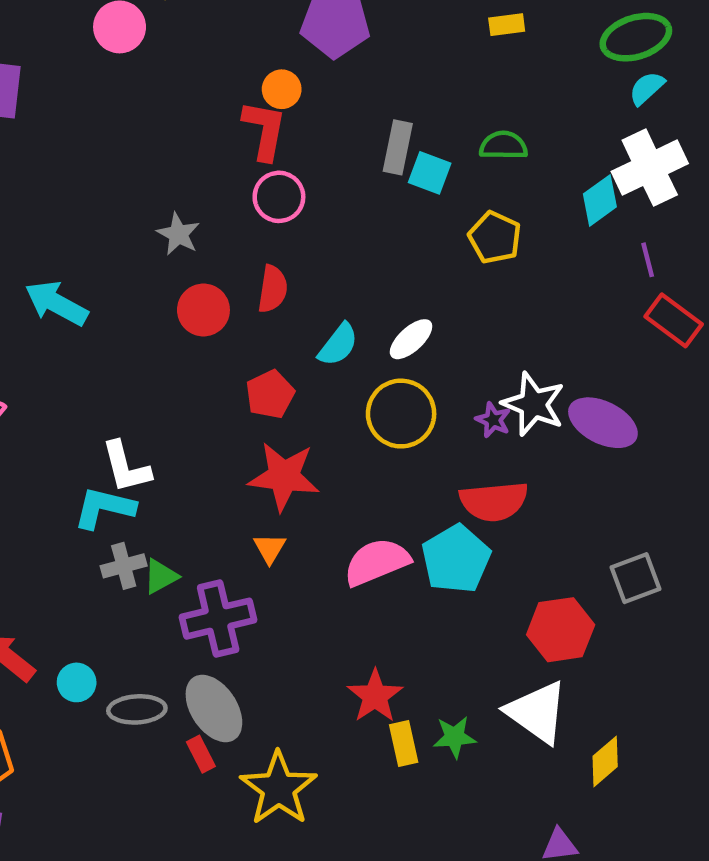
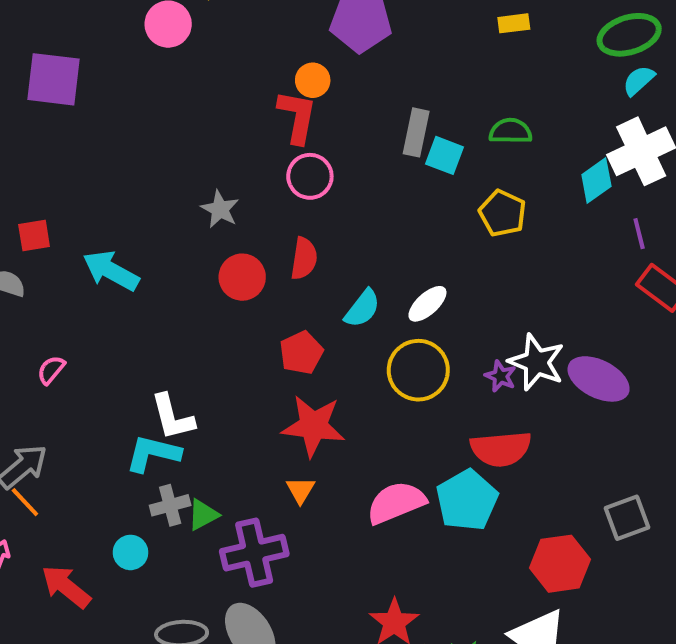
cyan circle: (77, 682) -> (131, 552), moved

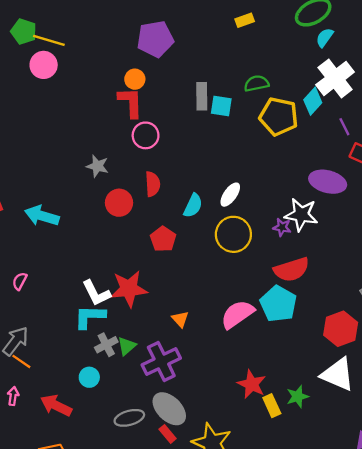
yellow pentagon: (503, 213) -> (279, 116), moved, size x1.4
purple ellipse: (599, 379) -> (328, 182), moved
red star: (313, 426) -> (129, 289), moved

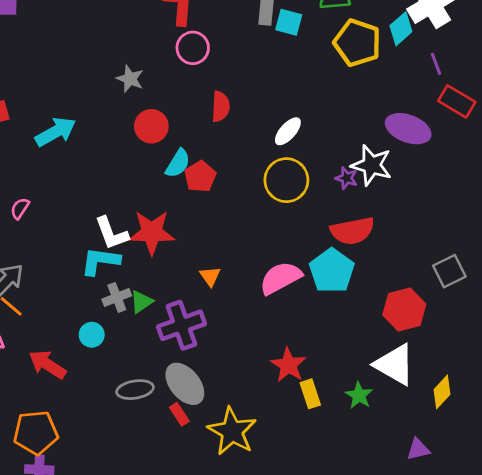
red semicircle: (153, 184) -> (220, 106), moved
cyan semicircle: (193, 206) -> (178, 163), moved
cyan arrow: (42, 216) -> (56, 132), turned 128
green star: (298, 397) -> (359, 395), moved, turned -30

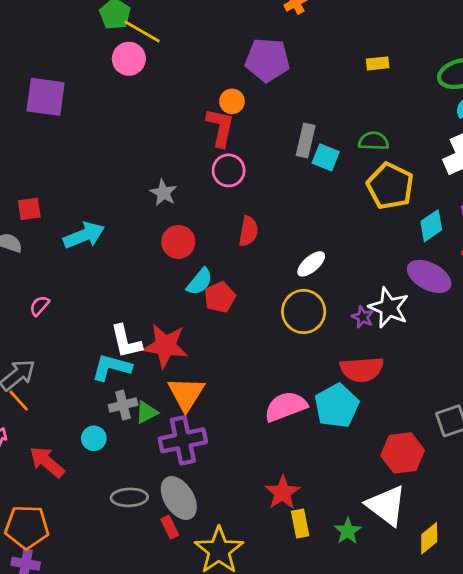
cyan diamond: (401, 29) -> (431, 226), moved
orange triangle: (210, 276) -> (186, 394), moved, size x1.8

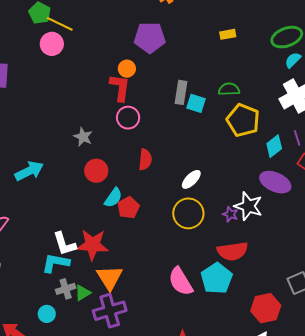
pink semicircle: (286, 406) -> (181, 281), turned -96

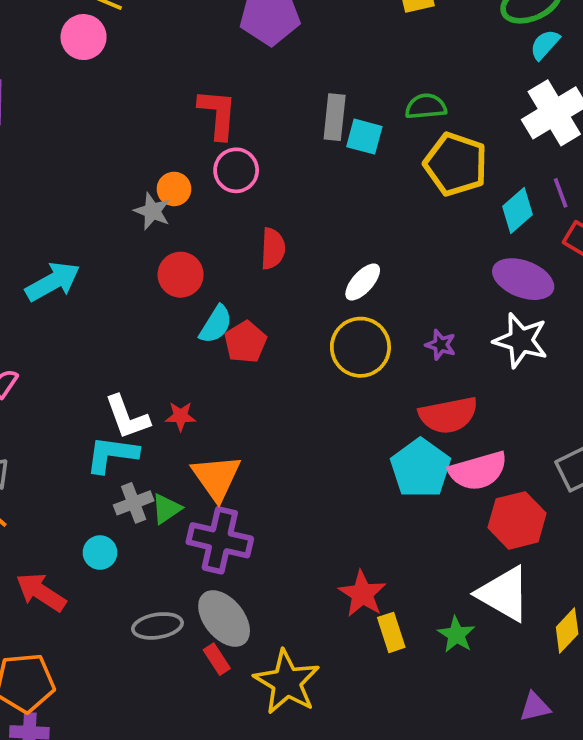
orange circle: (127, 69) -> (174, 189), moved
white star: (248, 206) -> (521, 340), moved
red star: (92, 245) -> (181, 416), size x0.5
pink semicircle: (181, 281) -> (478, 471), moved, turned -72
purple cross: (110, 311) -> (220, 540), turned 32

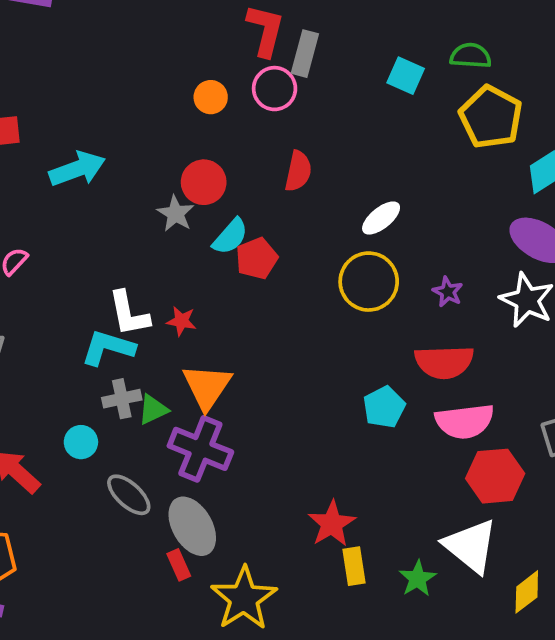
gray rectangle: (335, 117) -> (305, 54), moved
gray star: (152, 211) -> (176, 214), moved
cyan pentagon: (421, 468) -> (384, 407), moved, size x0.7
gray ellipse: (157, 626) -> (129, 495), moved, turned 42

